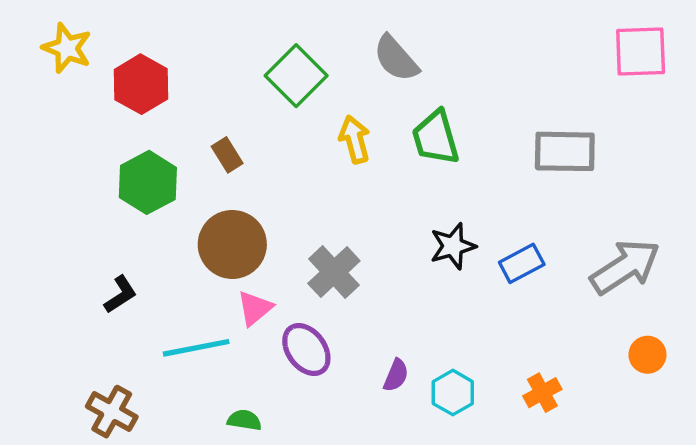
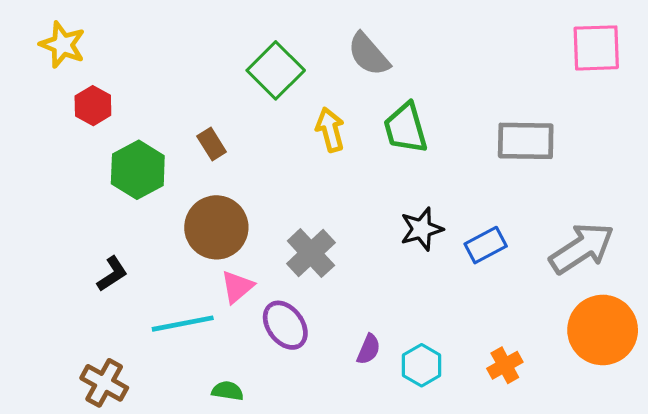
red hexagon: (141, 84) -> (93, 106), moved, size x0.7
orange circle: (647, 355) -> (603, 330), size x2.0

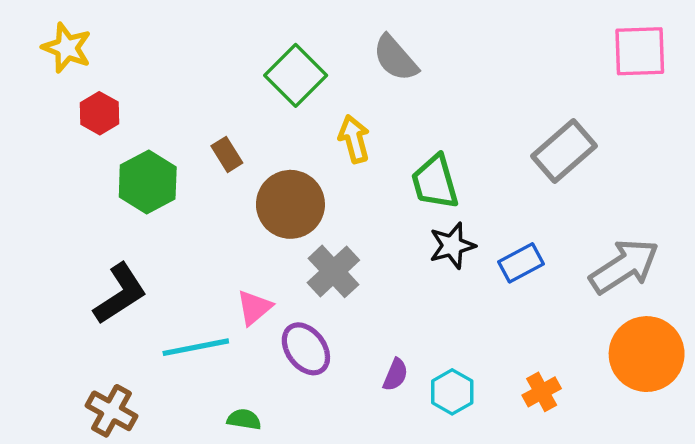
green trapezoid: (405, 128) -> (435, 182), moved
gray rectangle: (526, 141) -> (564, 151), turned -42
brown circle: (216, 227) -> (290, 204), moved
black L-shape: (112, 274) -> (120, 294), size x1.6

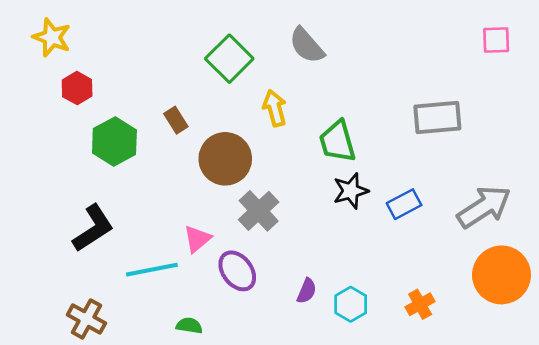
pink square: (640, 51) -> (496, 40), size x0.7
gray rectangle: (564, 151) -> (437, 117), turned 36

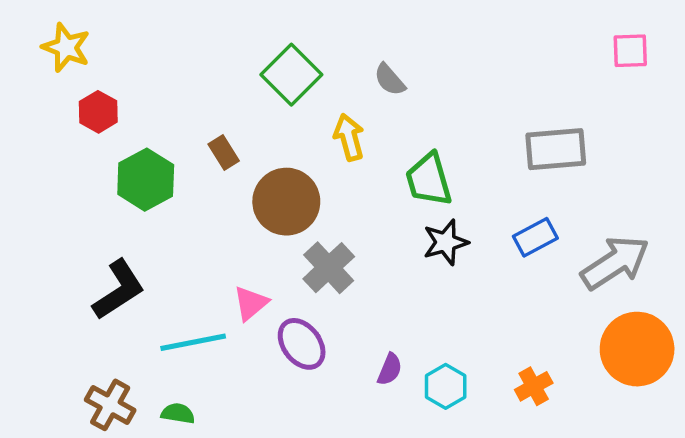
gray semicircle: (307, 45) -> (390, 80), moved, size x0.7
blue rectangle: (404, 204) -> (535, 237), moved
green semicircle: (189, 326) -> (178, 413), moved

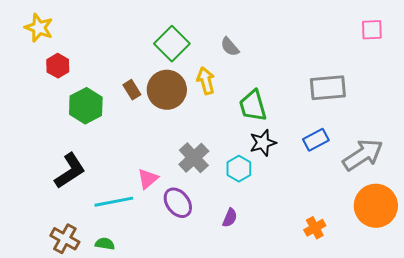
brown circle: (286, 202) -> (167, 90), moved
cyan hexagon: (446, 386) -> (239, 169), moved

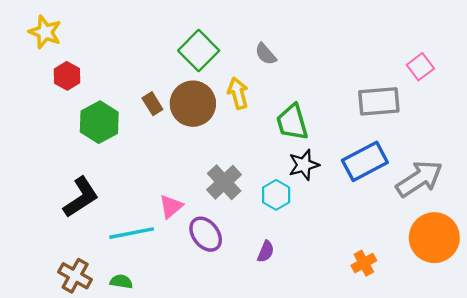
pink square: (372, 30) -> (420, 67), moved, turned -35
blue rectangle: (316, 140) -> (365, 161), size x1.5

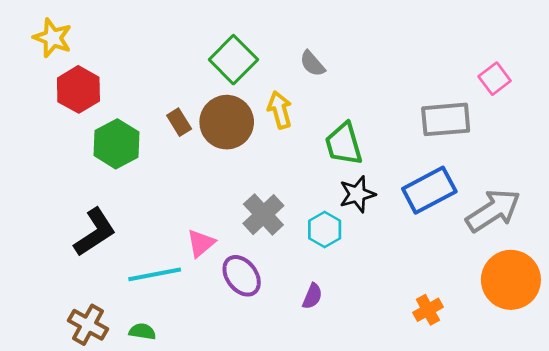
red hexagon: (67, 76) -> (78, 89), size x1.4

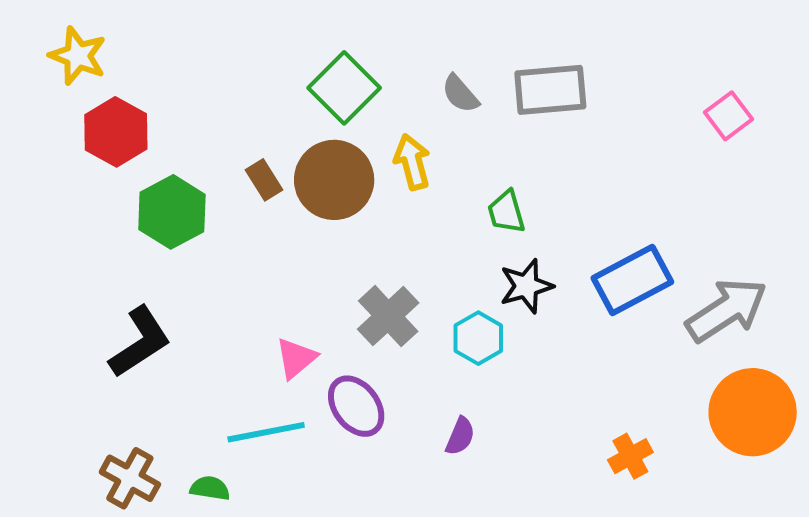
gray rectangle: (446, 119) -> (550, 90), moved
green trapezoid: (344, 144) -> (506, 212), size x0.7
cyan line: (155, 274) -> (266, 432), moved

